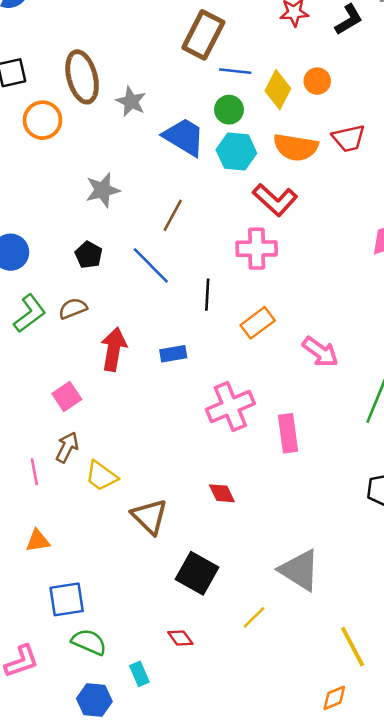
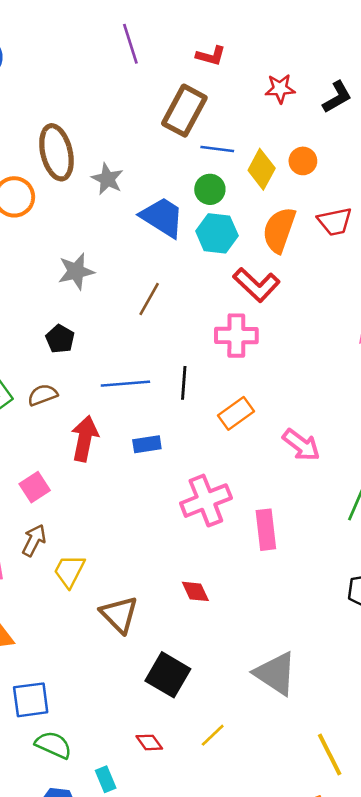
orange semicircle: (296, 147) -> (279, 230), turned 99
blue line: (151, 265) -> (125, 384), moved, turned -51
yellow trapezoid: (101, 476) -> (69, 571), turned 80
yellow line: (254, 617) -> (213, 735), moved

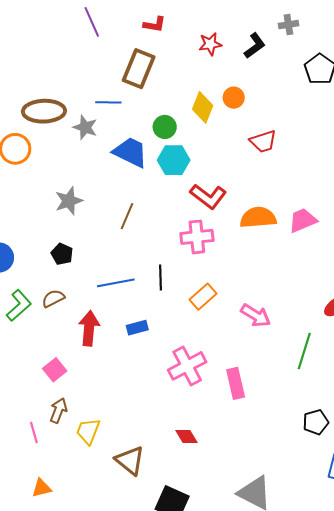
blue line: (217, 149) -> (108, 102), moved
brown ellipse: (56, 152) -> (44, 111), turned -72
orange semicircle: (279, 230) -> (258, 218), moved, turned 72

